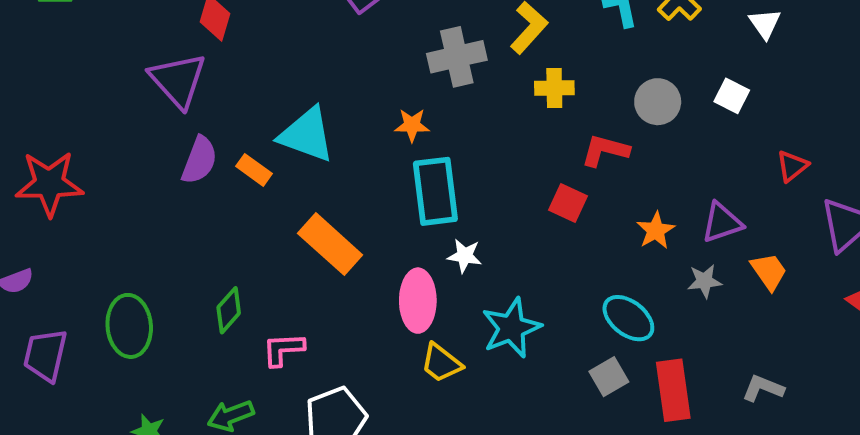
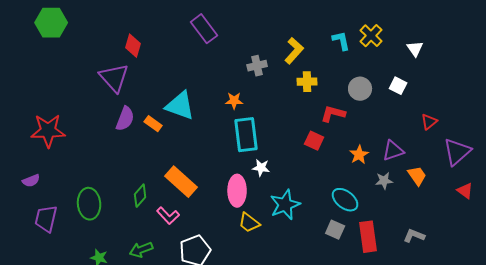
gray cross: (457, 57) -> (257, 66), size x0.7
orange rectangle: (330, 244) -> (181, 182), moved
pink L-shape: (283, 349) -> (168, 216), turned -130
gray square: (609, 377) -> (335, 230), turned -36

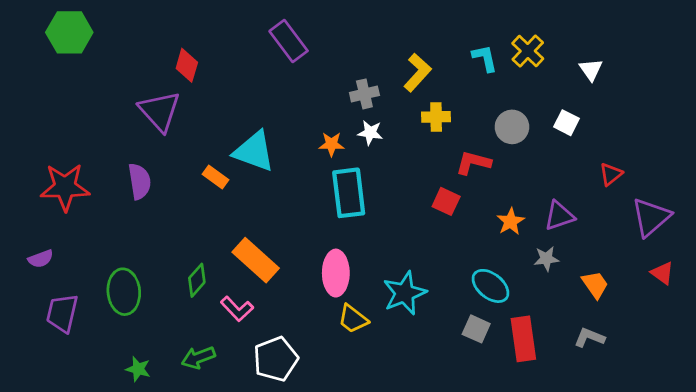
purple semicircle: (125, 119) -> (140, 181), moved, turned -30
white star: (261, 168) -> (370, 133), moved
orange trapezoid: (417, 176) -> (595, 284), moved

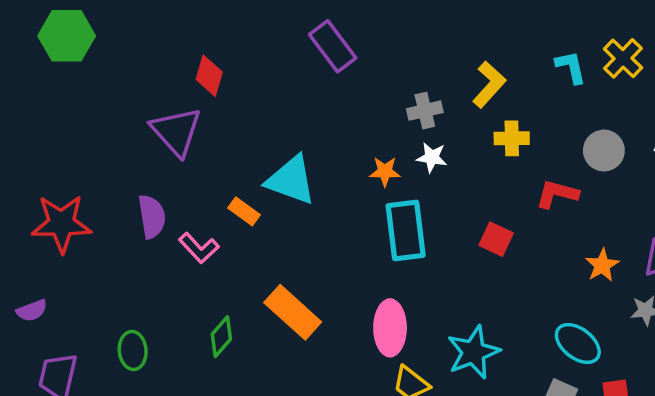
red square: (446, 201) -> (496, 239), moved
green ellipse: (124, 292) -> (133, 350), size x0.7
pink L-shape: (237, 309) -> (199, 248), moved

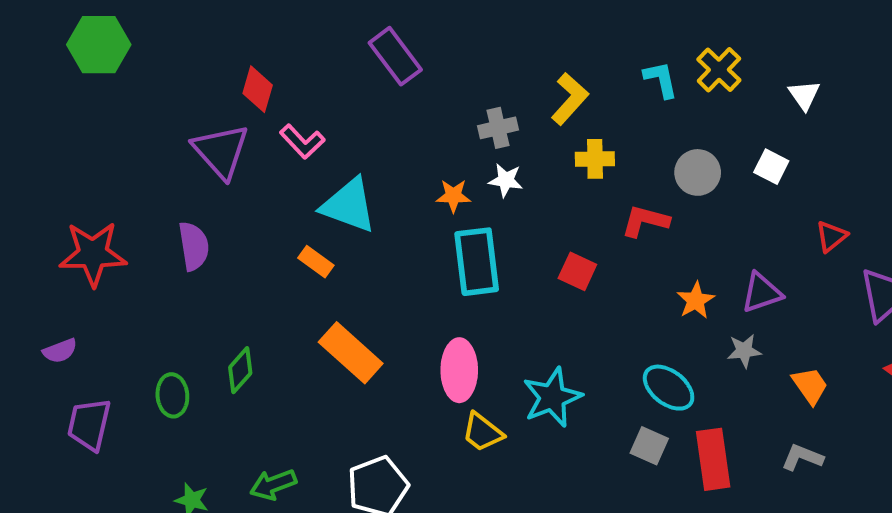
orange rectangle: (244, 211) -> (316, 262), moved
pink L-shape: (199, 248) -> (302, 141), moved
green diamond: (221, 337) -> (240, 370), moved

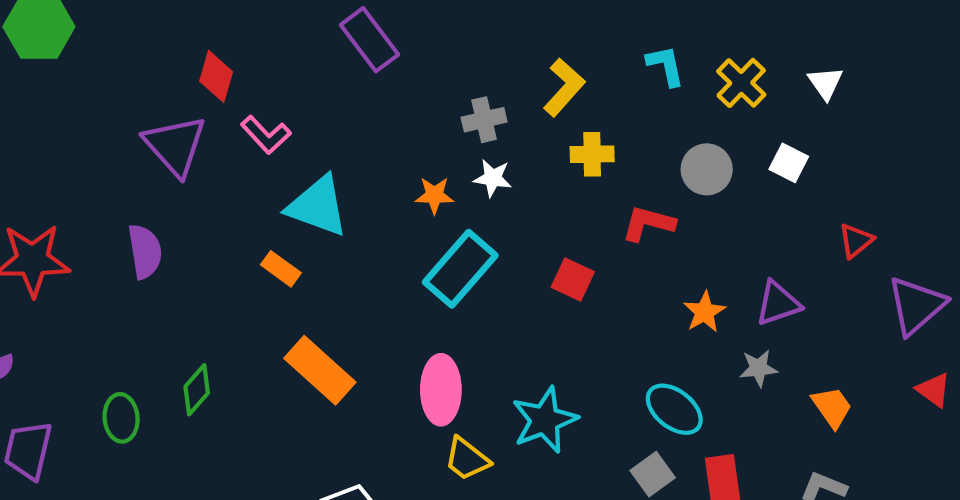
yellow cross: (719, 70) -> (741, 83), moved
cyan rectangle: (477, 262) -> (460, 269), turned 48
gray square: (649, 446) -> (653, 474), turned 30

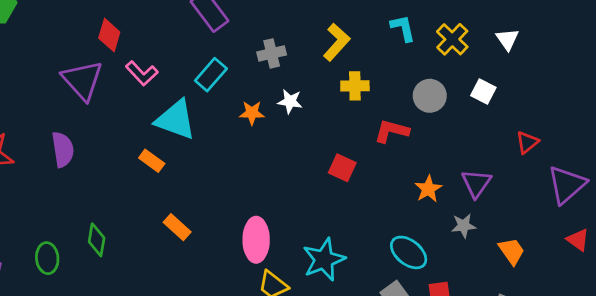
gray cross: (484, 120) -> (272, 53), moved
cyan rectangle: (460, 269) -> (211, 75), moved, size x0.7
purple triangle: (778, 303) -> (476, 183), turned -36
orange rectangle: (320, 370) -> (177, 227), size x0.6
green diamond: (197, 390) -> (97, 240), turned -32

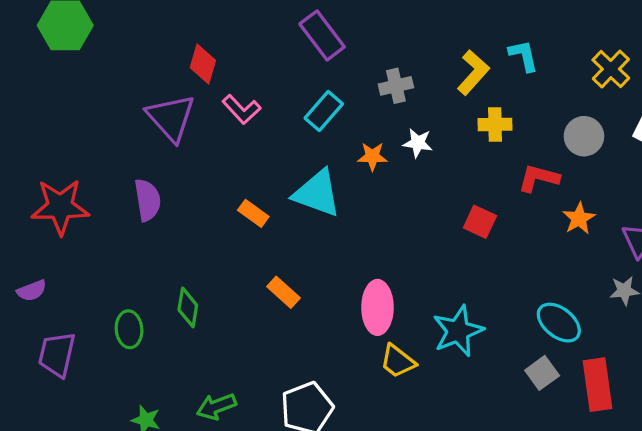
cyan L-shape: (403, 28) -> (524, 56), moved
cyan triangle: (176, 120) -> (317, 193), moved
orange star: (428, 189) -> (579, 218), moved

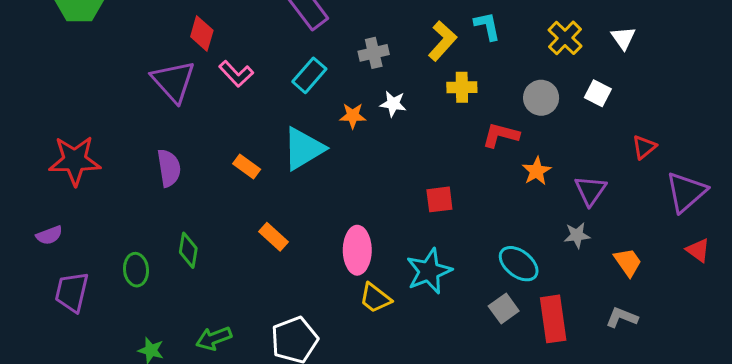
cyan triangle: (317, 193) -> (303, 149), turned -51
purple semicircle: (147, 200) -> (169, 168), moved
red square: (480, 222) -> (439, 199), moved, turned -32

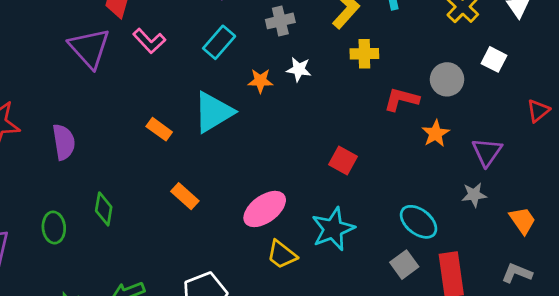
gray circle: (541, 98) -> (447, 79), moved
purple semicircle: (169, 168) -> (64, 142), moved
red square: (439, 199) -> (343, 161), turned 36
pink ellipse: (357, 250) -> (265, 209), turned 54

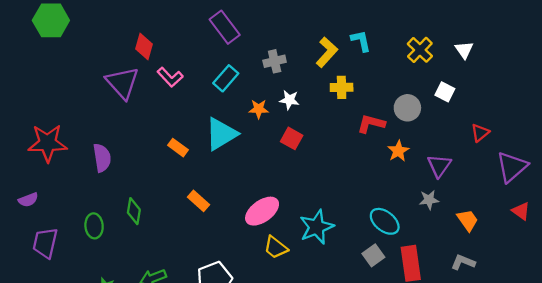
red square: (343, 161) -> (292, 138), moved

